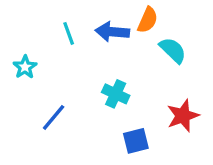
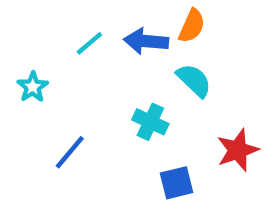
cyan line: (69, 33) -> (89, 43), turned 70
cyan semicircle: (173, 50) -> (194, 80), moved

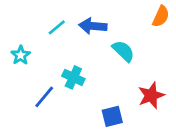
orange semicircle: (192, 26) -> (161, 16), moved
cyan cross: (150, 122) -> (73, 77), moved

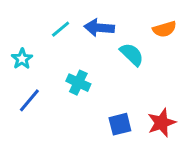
orange semicircle: (161, 16) -> (164, 29), moved, turned 50
red star: (151, 95) -> (161, 123), moved
blue line: (44, 97) -> (29, 100), moved

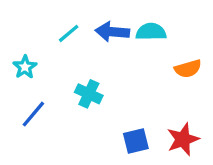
orange semicircle: (164, 29) -> (188, 69), moved
cyan semicircle: (132, 54) -> (151, 32), moved, turned -45

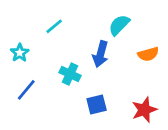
blue arrow: (112, 32) -> (101, 54), moved, turned -80
cyan semicircle: (151, 32) -> (119, 25), turned -45
blue square: (136, 141) -> (97, 104), moved

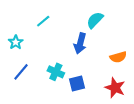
orange semicircle: (148, 54) -> (118, 57), moved
cyan cross: (70, 74) -> (56, 72), moved
red star: (144, 110) -> (115, 88), turned -30

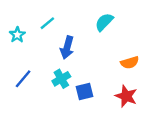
cyan star: (16, 42) -> (17, 35), moved
blue arrow: (80, 43) -> (67, 47), moved
cyan cross: (56, 72) -> (61, 79), turned 35

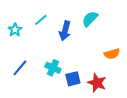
blue arrow: (67, 47) -> (65, 31), moved
cyan cross: (61, 79) -> (53, 68), turned -35
red star: (126, 96) -> (97, 83), moved

